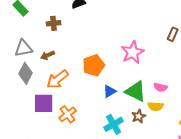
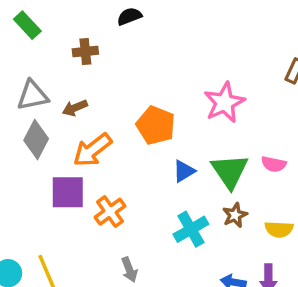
orange pentagon: (94, 65) -> (156, 125), turned -30
green triangle: (136, 91) -> (230, 171), turned 30
yellow semicircle: (156, 106) -> (279, 229), moved

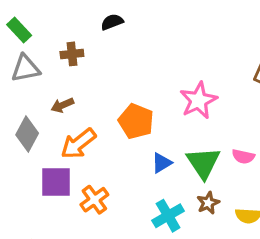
gray triangle: (33, 95) -> (26, 68), moved

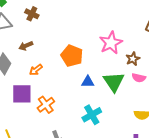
brown cross: (72, 54) -> (32, 14), turned 32
orange arrow: (78, 144) -> (36, 70), size x0.6
blue triangle: (162, 163) -> (88, 82), turned 32
brown star: (208, 203) -> (133, 59), moved

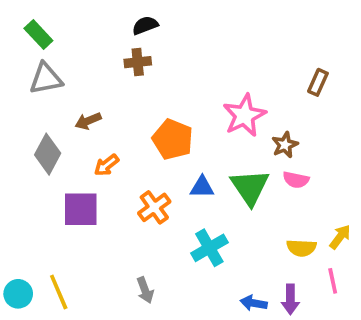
brown cross: (32, 14) -> (138, 62), moved, turned -32
orange cross: (46, 105) -> (154, 207), moved

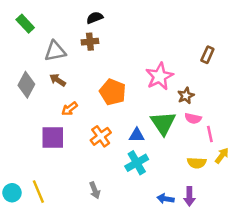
gray triangle: (46, 79) -> (55, 51), moved
brown arrow: (88, 121) -> (58, 80), turned 56
gray diamond: (48, 154) -> (26, 85), moved
blue triangle: (202, 187) -> (137, 135), moved
pink line: (333, 281) -> (210, 134), moved

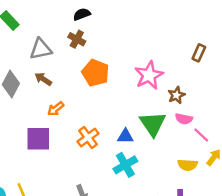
brown cross: (90, 42) -> (77, 39), turned 35
orange pentagon: (113, 92) -> (95, 73), moved
pink line: (210, 134) -> (201, 135), turned -35

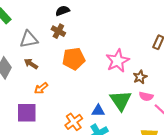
orange pentagon: (95, 73) -> (74, 59), turned -30
orange cross: (88, 137) -> (74, 122), moved

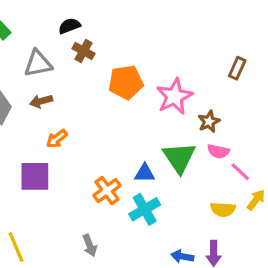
black semicircle: (63, 11) -> (69, 26), moved
orange pentagon: (74, 59) -> (126, 82), moved
brown arrow: (31, 64) -> (41, 101), turned -48

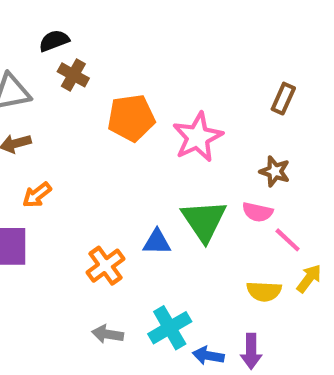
brown star: (209, 122) -> (275, 171), moved, turned -30
cyan cross: (145, 209) -> (170, 328), moved
gray arrow: (90, 245) -> (108, 334), moved, turned 120

